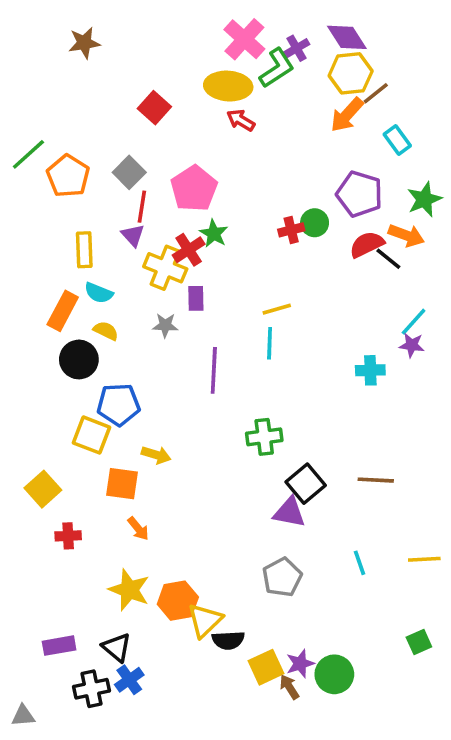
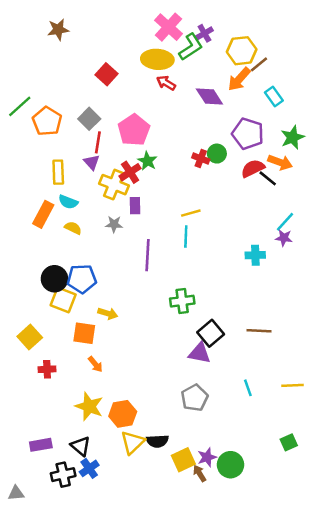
purple diamond: (347, 37) -> (209, 97), moved
red cross: (291, 230) -> (201, 159), turned 35
black circle: (79, 359) -> (54, 279), moved
yellow triangle: (205, 620) -> (133, 442), moved

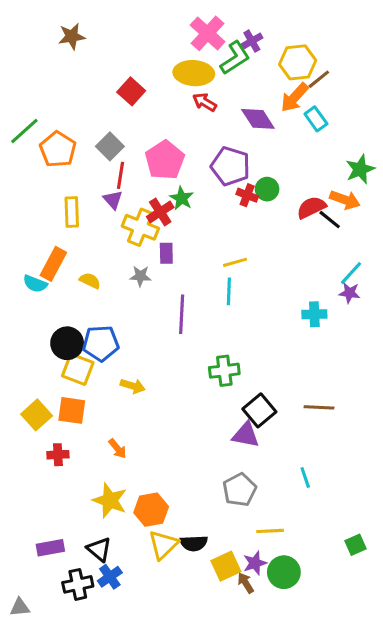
cyan rectangle: (274, 97) -> (316, 119), moved
purple pentagon: (248, 134) -> (230, 166), moved
cyan semicircle: (68, 202) -> (35, 284), moved
orange square: (84, 333) -> (72, 410), moved
yellow line: (292, 385) -> (270, 531), moved

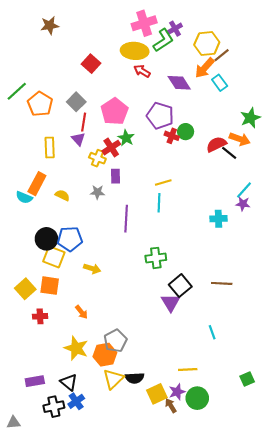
pink cross: (208, 33) -> (144, 23), turned 30
yellow cross: (140, 227) -> (97, 158), size x0.7
purple triangle: (246, 435) -> (171, 303), turned 48
gray pentagon: (240, 490) -> (115, 341), moved

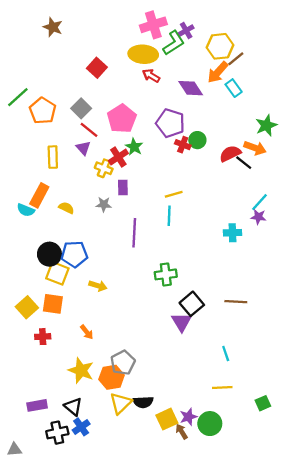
brown star: (50, 25) -> (53, 27), turned 30
red line: (84, 122) -> (89, 130), turned -60
yellow line: (188, 369) -> (222, 387), moved

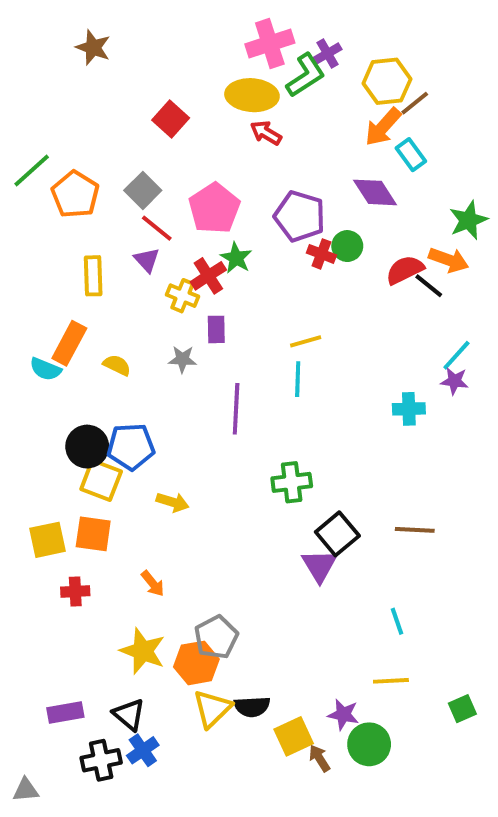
purple diamond: (191, 88) -> (375, 192), moved
yellow square: (27, 307) -> (47, 540), turned 30
purple star: (188, 417) -> (343, 715), moved, turned 30

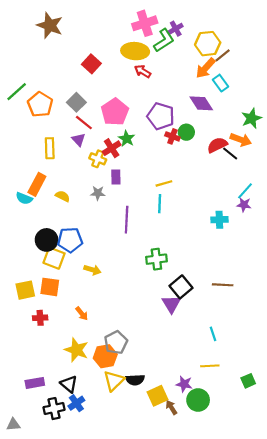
brown star: (93, 47) -> (50, 25), size x1.4

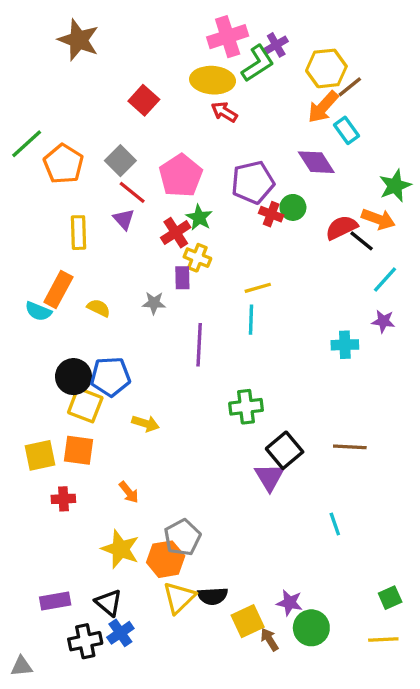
purple pentagon: (161, 116) -> (253, 182), turned -30
yellow cross: (98, 159) -> (197, 258), moved
cyan line: (245, 191) -> (385, 279), moved
yellow line: (210, 366) -> (383, 640), moved

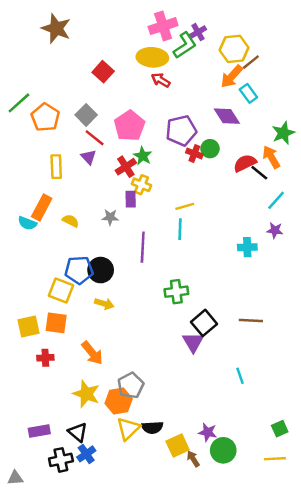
orange arrow: (378, 219) -> (271, 157), turned -140
black circle: (74, 377) -> (101, 270), moved
orange arrow: (129, 492) -> (92, 353), size x1.5

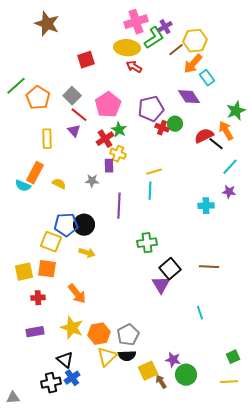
brown line: (251, 62) -> (176, 50), moved
red square: (103, 72) -> (86, 60), turned 30
gray pentagon: (131, 385) -> (128, 335), moved
purple rectangle: (39, 431) -> (35, 332), moved

